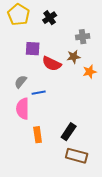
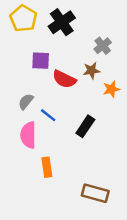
black cross: (50, 18) -> (62, 22), size x1.5
gray cross: (83, 37) -> (103, 46), turned -32
blue line: (39, 93) -> (48, 115), turned 48
black rectangle: (69, 132) -> (85, 126), moved

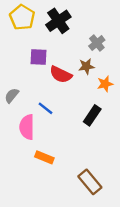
gray semicircle: (26, 102) -> (12, 96), moved
black rectangle: (85, 126) -> (92, 115), moved
orange rectangle: (47, 167) -> (44, 157), turned -60
brown rectangle: (95, 193) -> (90, 182), turned 35

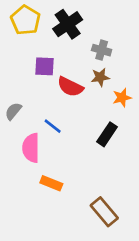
gray cross: (97, 43) -> (102, 50), moved, turned -35

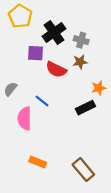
black cross: (68, 24) -> (54, 32), moved
orange star: (122, 98) -> (99, 88), moved
black rectangle: (107, 134) -> (86, 108), turned 30
orange rectangle: (51, 183) -> (38, 162), moved

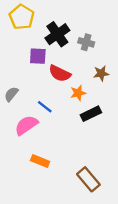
brown star: (80, 62) -> (101, 73), moved
orange star: (99, 88) -> (78, 93), moved
pink semicircle: (25, 118) -> (26, 125), turned 55
orange rectangle: (38, 162) -> (40, 161), moved

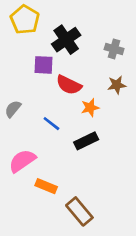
gray cross: (86, 42) -> (114, 49), moved
black rectangle: (91, 114) -> (86, 141), moved
pink semicircle: (26, 125) -> (22, 161), moved
brown rectangle: (88, 179) -> (79, 211), moved

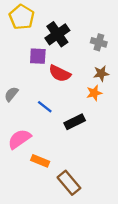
orange star: (90, 108) -> (94, 93), moved

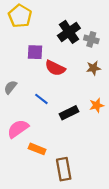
black cross: (57, 34) -> (69, 32), moved
orange star: (94, 93) -> (97, 105), moved
brown rectangle: (69, 183) -> (64, 169), turned 30

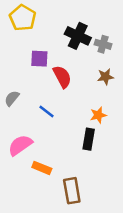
black cross: (69, 32) -> (78, 36), turned -30
red semicircle: (55, 68) -> (62, 77), turned -144
orange star: (97, 105) -> (98, 115), moved
black rectangle: (69, 113) -> (89, 139), moved, turned -54

